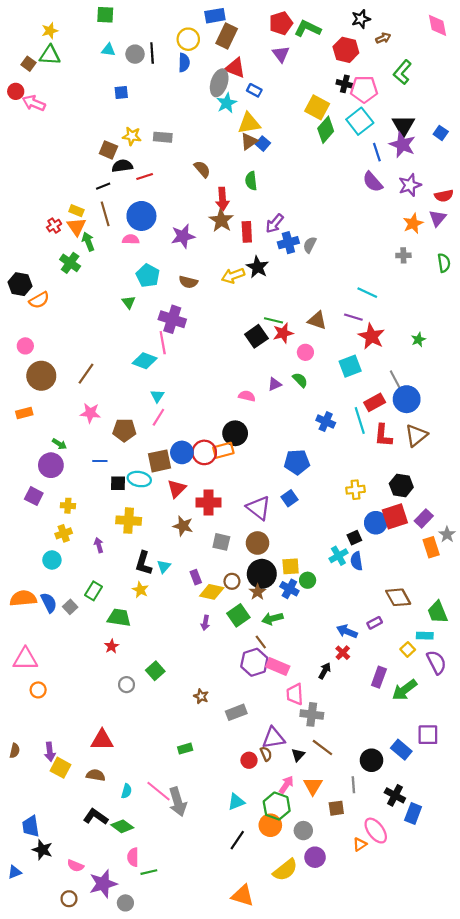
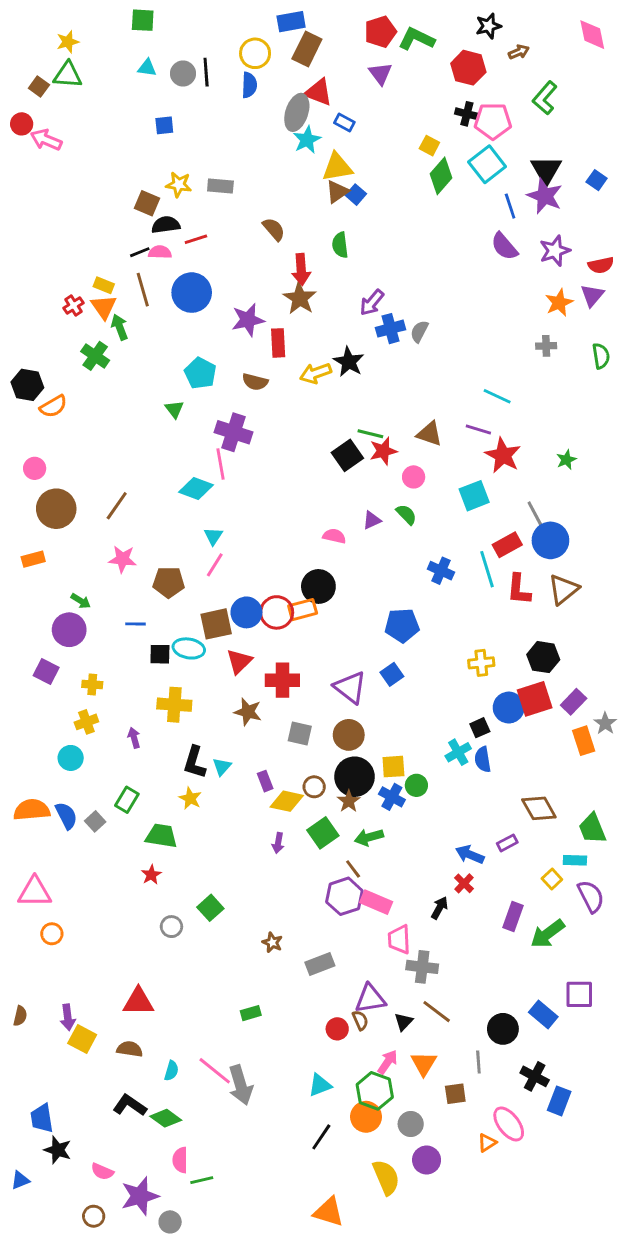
yellow square: (317, 107) -> (429, 146), size x0.6
red rectangle: (247, 232) -> (278, 343), moved
pink semicircle: (131, 239) -> (160, 252), moved
yellow semicircle: (285, 870) -> (386, 1177), turned -75

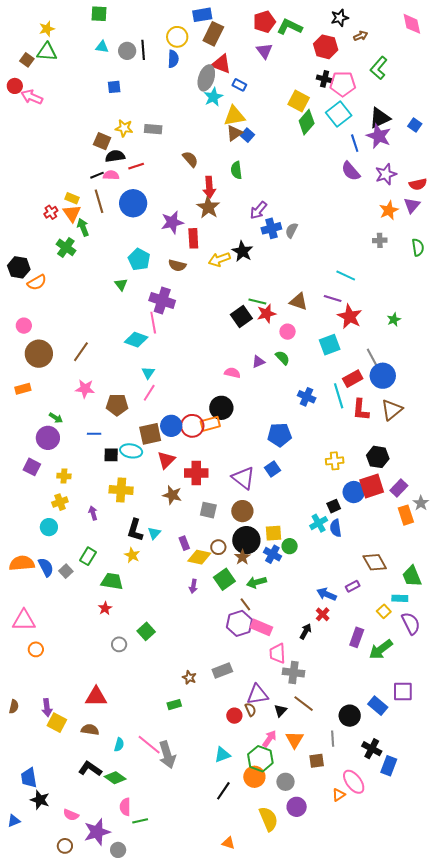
yellow square: (429, 146) -> (299, 101), size x1.5
black triangle: (546, 170) -> (380, 118), turned 35
brown star: (272, 942) -> (189, 677), moved
orange triangle: (329, 1212) -> (228, 843), size x0.6

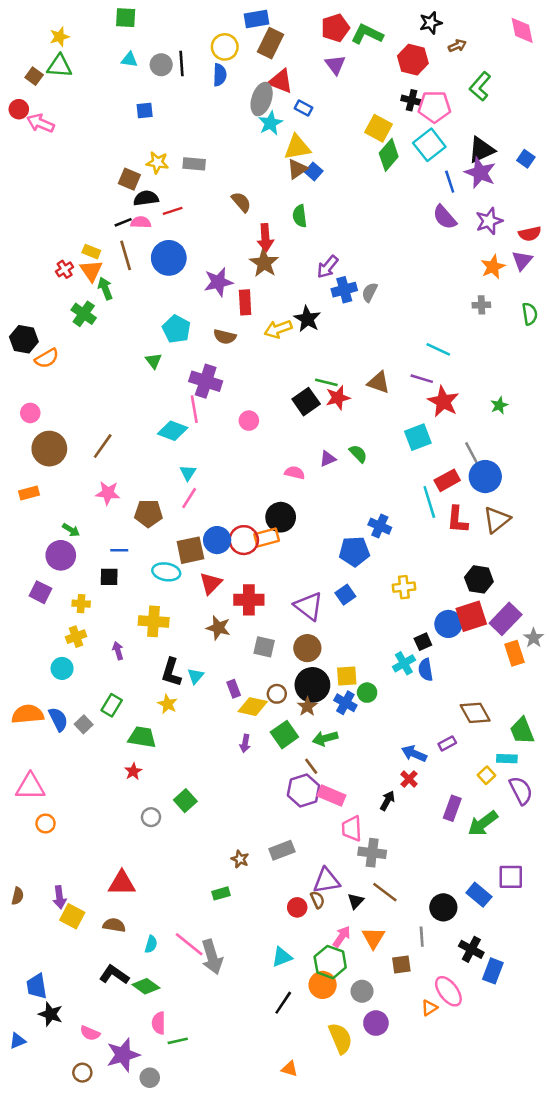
pink circle: (288, 332) -> (249, 421), moved
blue cross: (307, 397) -> (380, 526), moved
black square: (111, 455) -> (109, 577), moved
yellow cross: (335, 461) -> (404, 587), moved
purple rectangle: (399, 488) -> (506, 619), size x1.4

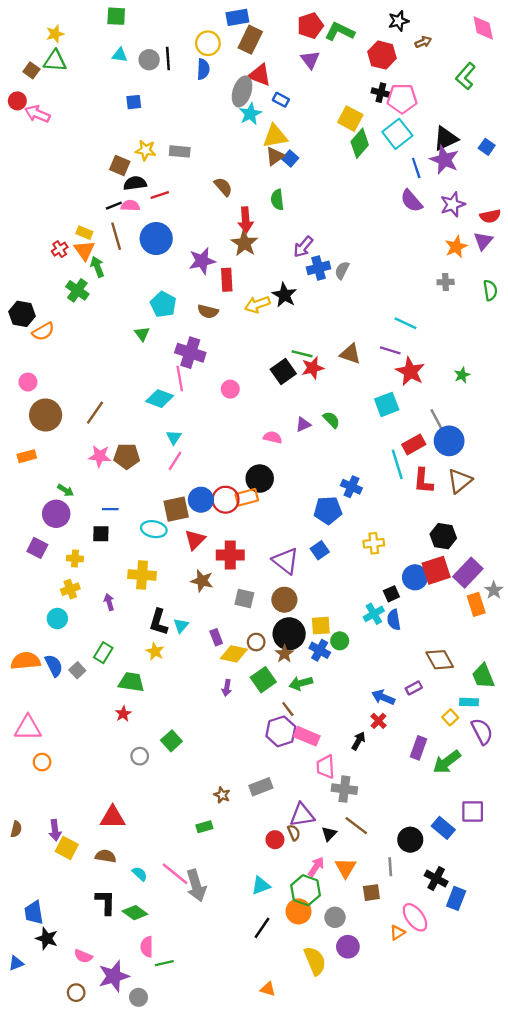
green L-shape: (480, 86) -> (466, 76), moved
brown pentagon: (148, 513) -> (127, 456), moved
cyan semicircle: (151, 944) -> (140, 874), turned -63
black L-shape: (114, 975) -> (106, 902), turned 56

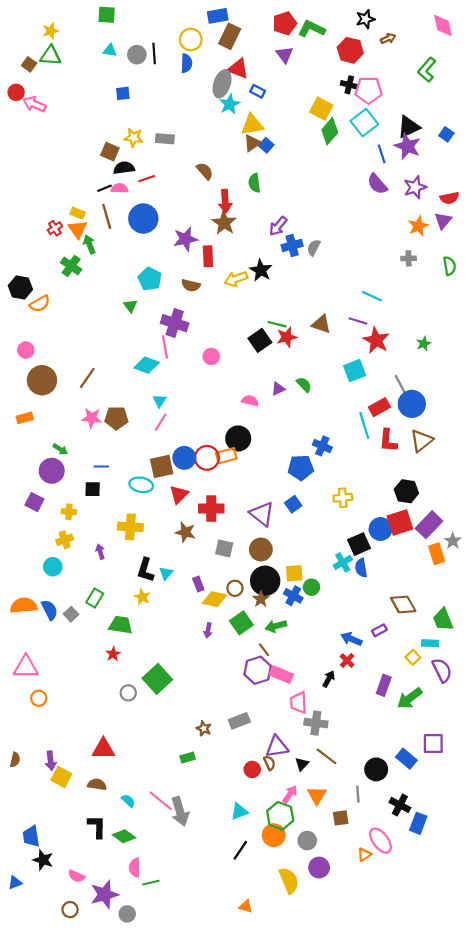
black square: (391, 594) -> (359, 544), size x1.5
green square: (171, 741) -> (157, 679), size x1.5

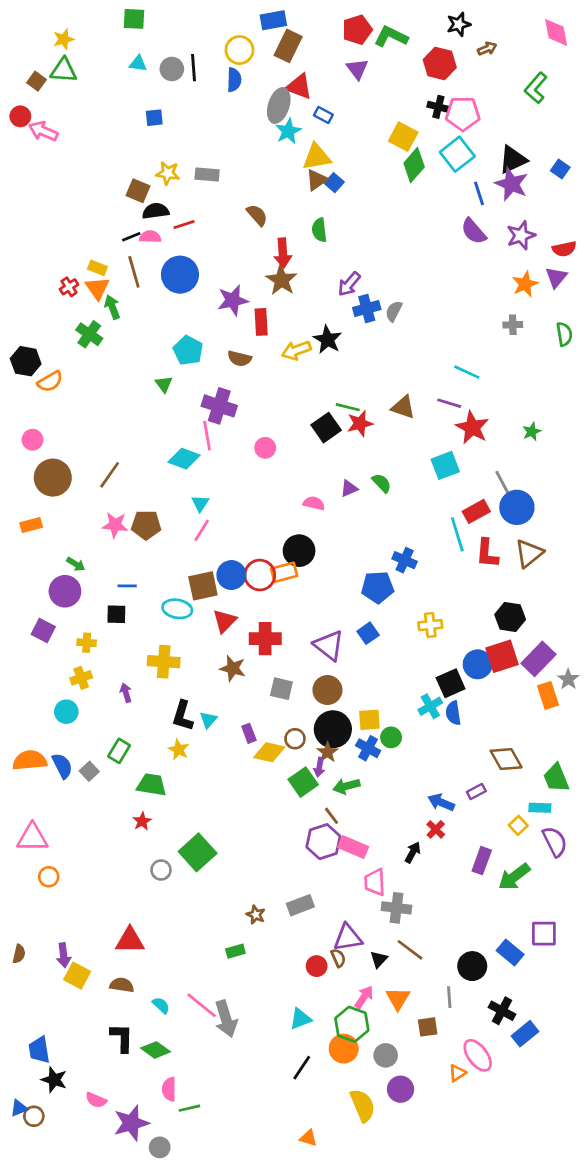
purple arrow: (208, 630) -> (319, 767), moved
blue rectangle: (418, 823) -> (525, 1034), turned 30
brown circle: (70, 910) -> (34, 1116), moved

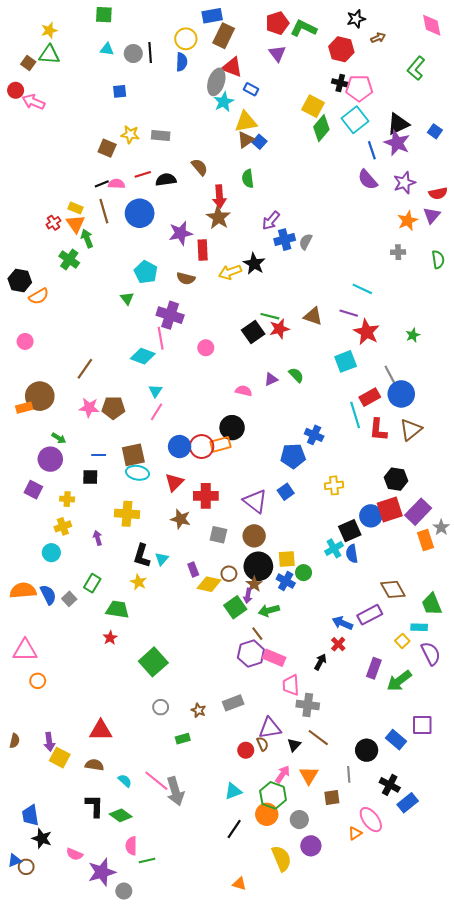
black semicircle: (156, 211) -> (166, 180), moved
brown circle: (53, 478) -> (40, 396), moved
brown square: (203, 586) -> (133, 455), moved
purple rectangle: (476, 792) -> (370, 615), size x1.6
gray circle: (161, 870) -> (161, 707), moved

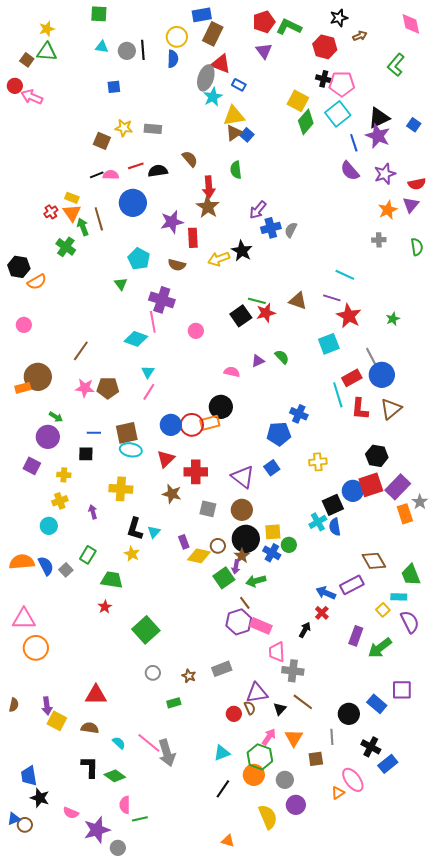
brown line: (104, 211) -> (99, 219), moved
orange circle: (38, 681) -> (36, 648), size x1.6

